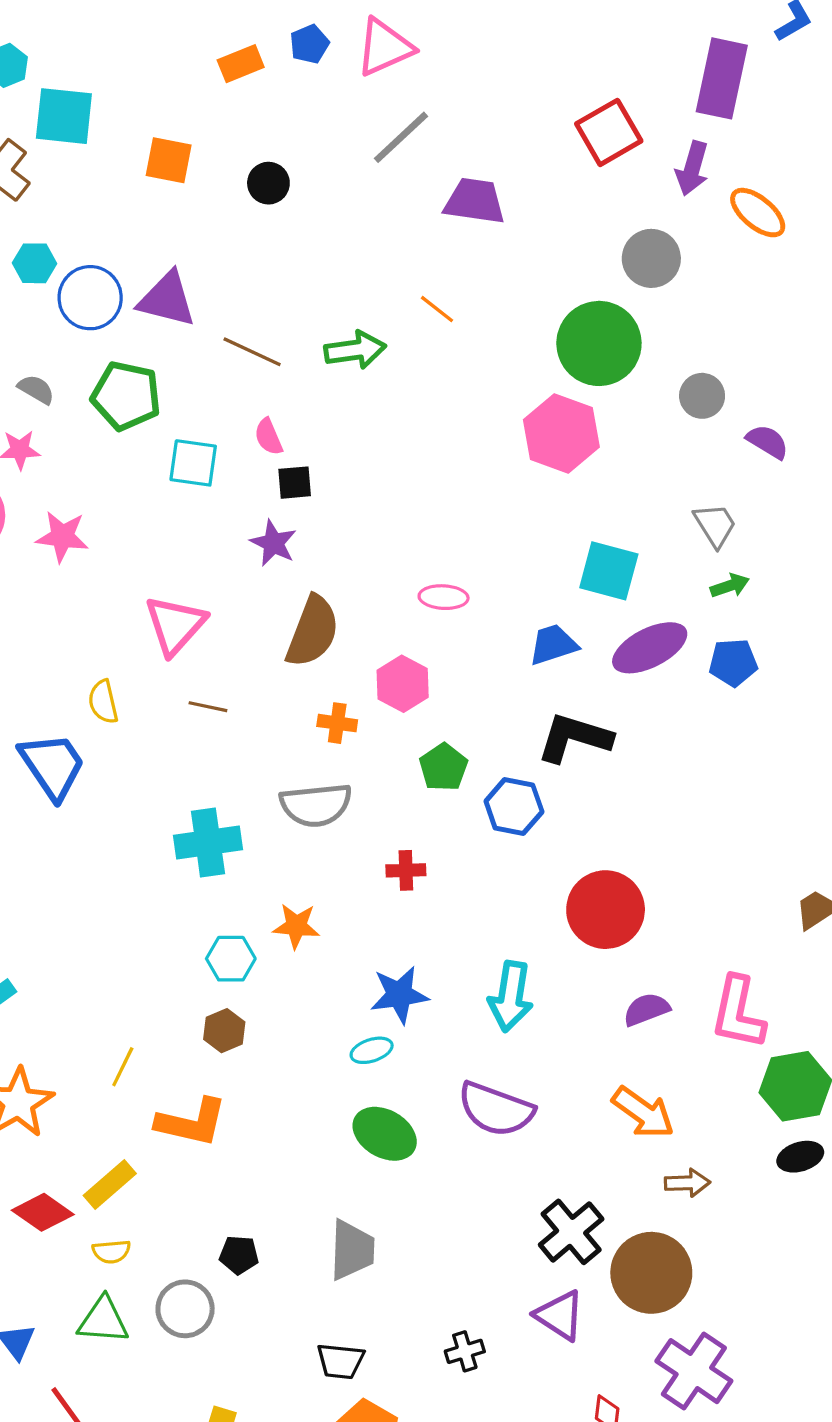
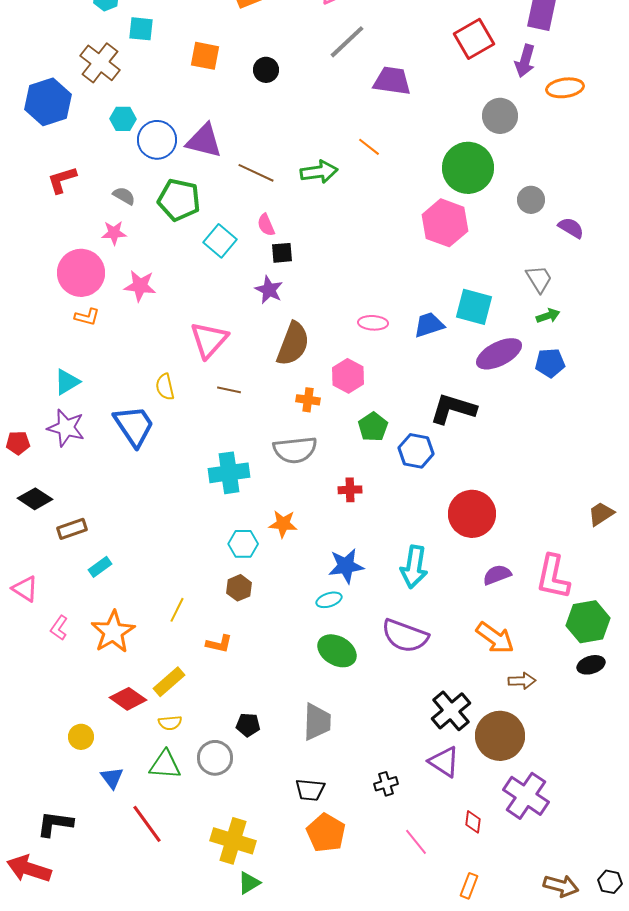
cyan square: (64, 116) -> (141, 29), size x0.7
orange ellipse: (758, 213) -> (565, 88), turned -48
cyan square: (193, 463) -> (220, 241), turned 32
blue trapezoid: (553, 645) -> (429, 325), moved
orange L-shape: (192, 1122) -> (219, 644), size x0.6

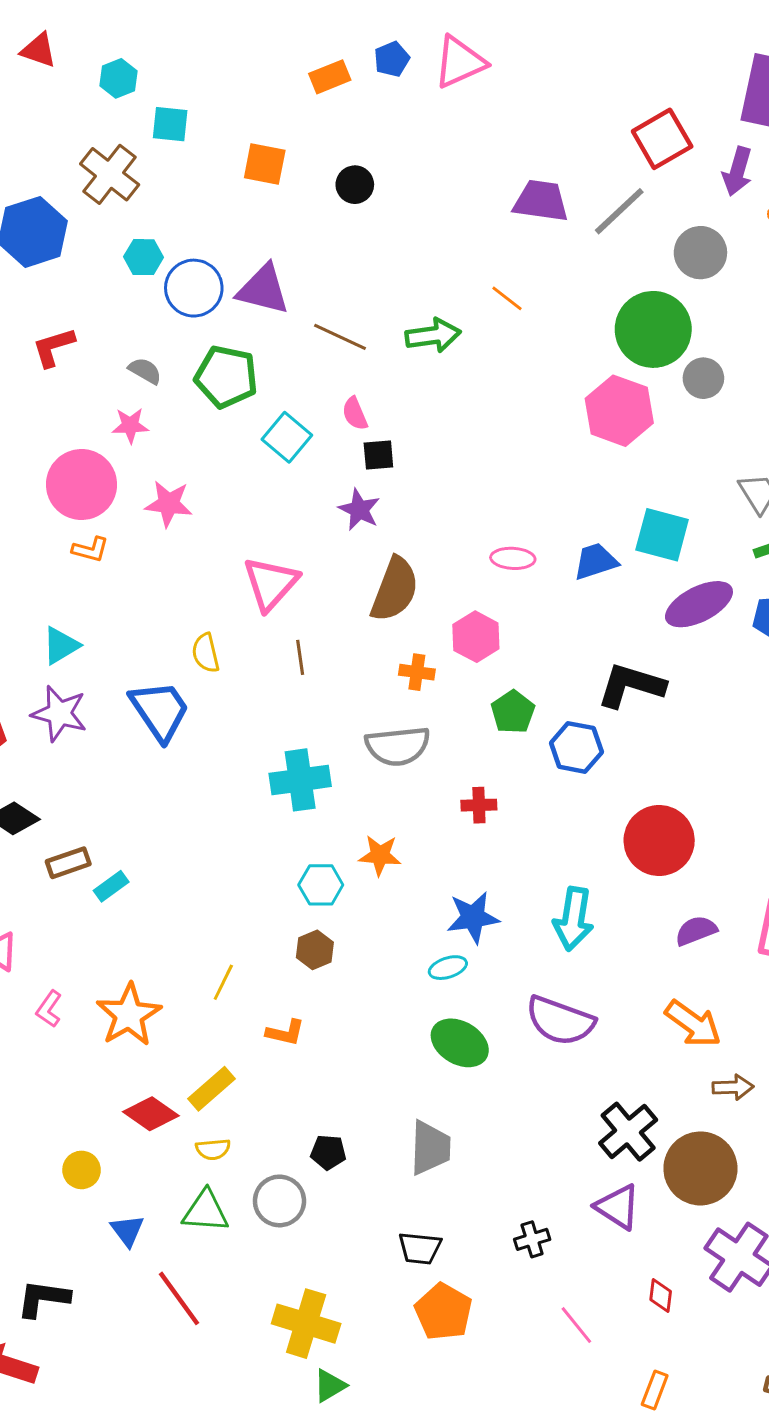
gray line: (347, 42) -> (619, 211), moved
gray circle: (531, 200) -> (703, 378), moved
brown line: (229, 390) -> (300, 657), turned 70
cyan rectangle: (100, 567) -> (111, 886), moved

